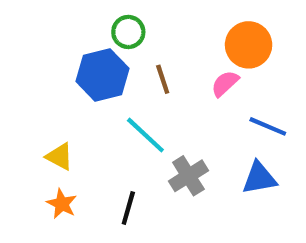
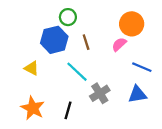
yellow triangle: (60, 157) -> (32, 68), moved
orange star: (62, 204) -> (33, 108), size x1.5

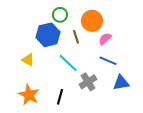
orange circle: (132, 24) -> (92, 21), moved
blue line: (142, 67) -> (108, 61), moved

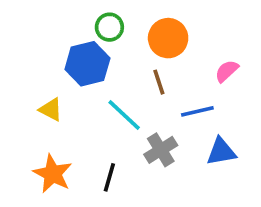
brown line: (76, 37) -> (159, 82), moved
pink semicircle: (105, 39) -> (227, 71), moved
blue line: (108, 61) -> (197, 111), turned -36

